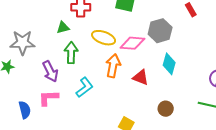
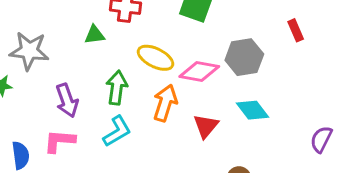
green arrow: (71, 53) -> (117, 88), moved
cyan diamond: (169, 64) -> (252, 110), turned -60
red triangle: (141, 77) -> (206, 126), turned 42

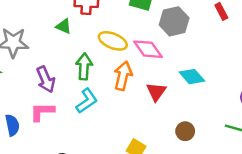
green triangle: (95, 35) -> (64, 26), turned 35
gray hexagon: (244, 57) -> (174, 21), moved
pink diamond: (199, 72) -> (148, 49), turned 48

